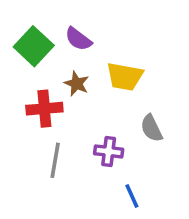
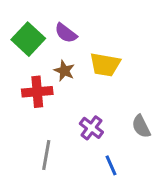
gray semicircle: (151, 128) -> (141, 126), moved
purple cross: (109, 151) -> (91, 128), turned 30
gray line: (55, 160) -> (46, 155), moved

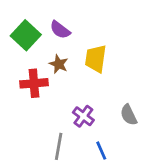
yellow trapezoid: (105, 65) -> (96, 59), turned 88
gray line: (46, 155) -> (59, 146), moved

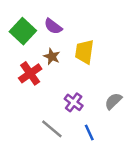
red cross: (34, 83) -> (30, 73), turned -30
gray semicircle: (129, 115) -> (113, 101), turned 72
gray line: (59, 146) -> (52, 129), turned -60

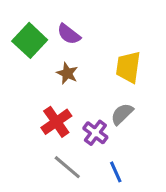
yellow trapezoid: (84, 52) -> (128, 67), moved
red cross: (30, 73) -> (56, 122), moved
gray semicircle: (113, 101) -> (122, 114), moved

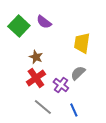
brown star: (67, 73) -> (36, 57), moved

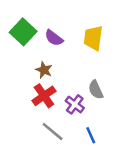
purple semicircle: (44, 22) -> (54, 38), moved
yellow trapezoid: (82, 43) -> (93, 38), moved
gray semicircle: (78, 73) -> (96, 90), turned -70

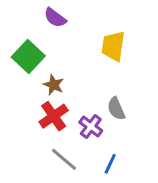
green square: (23, 32) -> (28, 56), moved
purple semicircle: (54, 38) -> (55, 18), moved
blue line: (91, 135) -> (110, 164), turned 49

